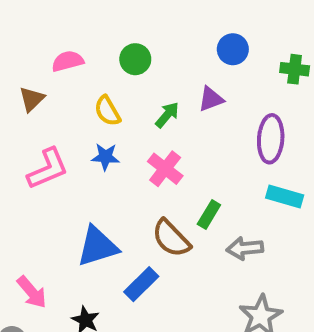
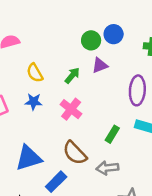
green circle: (135, 59) -> (91, 40), moved
green rectangle: (209, 214) -> (112, 134), moved
gray arrow: (245, 248) -> (107, 168), moved

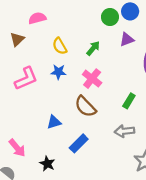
purple triangle: (100, 65) -> (127, 39), moved
brown semicircle: (75, 153) -> (85, 107), moved
blue triangle: (29, 158) -> (54, 122), size x0.6

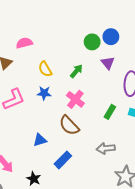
purple triangle: (127, 39) -> (108, 63), turned -48
green rectangle: (129, 101) -> (110, 112), moved

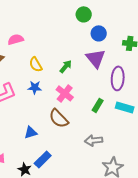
green circle: (92, 42) -> (84, 14), moved
purple triangle: (108, 63) -> (96, 58), size x1.5
blue rectangle: (63, 160) -> (43, 159), moved

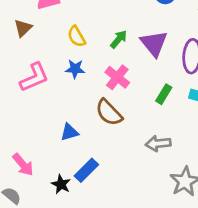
purple triangle: (96, 58) -> (154, 44), moved

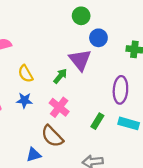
purple triangle: (154, 44) -> (80, 60), moved
blue triangle: (69, 132) -> (34, 155), moved

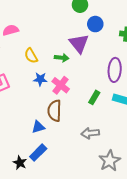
green arrow: (60, 76) -> (62, 58), turned 56
blue star: (24, 100) -> (40, 79), moved
brown semicircle: (52, 136) -> (54, 111), turned 45

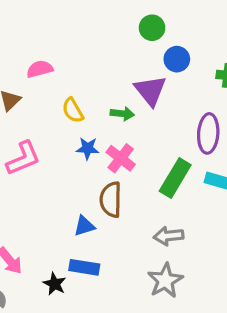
green rectangle: (94, 97) -> (175, 178), size x1.6
blue rectangle: (38, 153) -> (84, 267), turned 54
gray star: (110, 161) -> (165, 281), moved

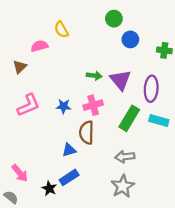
purple triangle: (150, 91) -> (120, 80), moved
yellow semicircle: (73, 110) -> (61, 30), moved
blue star: (88, 148) -> (64, 106), moved
pink cross: (121, 158) -> (93, 105), turned 36
blue rectangle: (84, 267) -> (69, 177), turned -42

